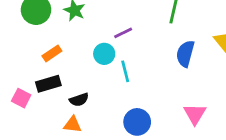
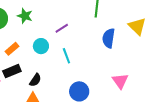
cyan circle: (104, 54) -> (41, 46), moved
black semicircle: (79, 100) -> (35, 80), turned -32

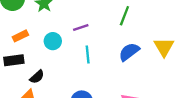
blue semicircle: (109, 38) -> (129, 52), turned 30
cyan line: (66, 56) -> (88, 55), moved

